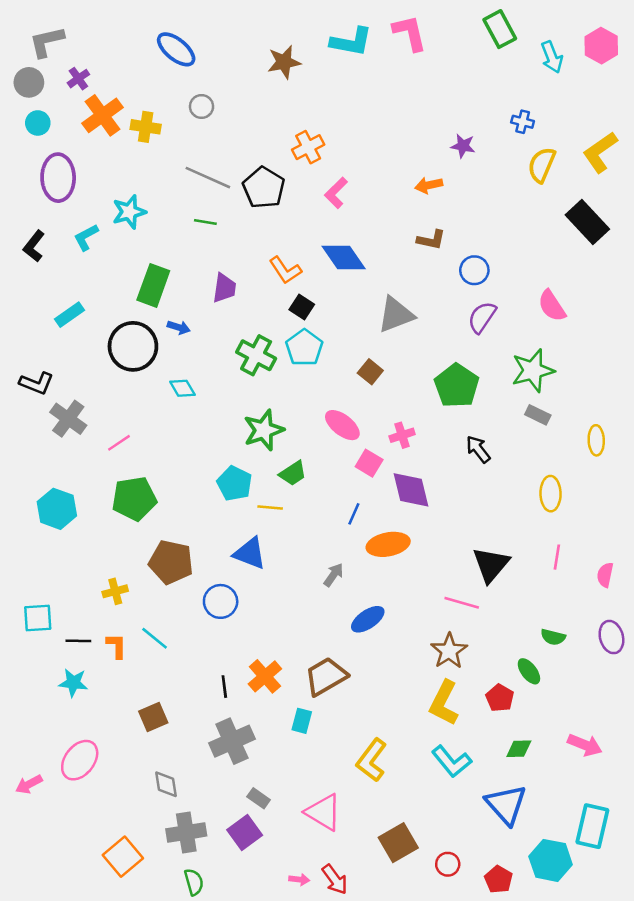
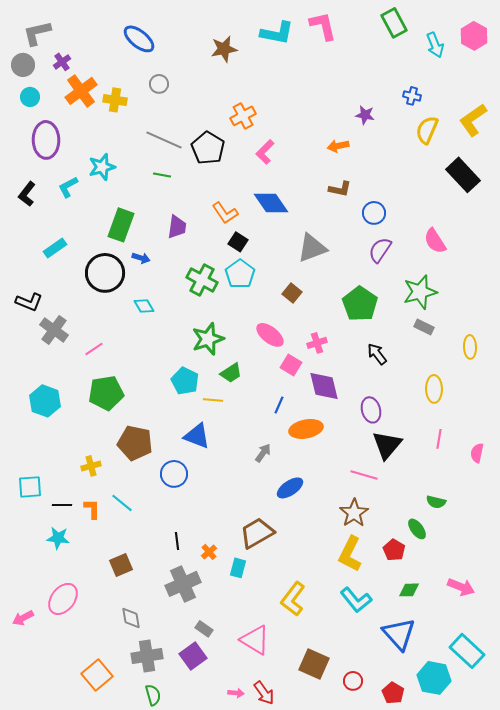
purple ellipse: (611, 637) -> (371, 410), moved
orange cross: (265, 676) -> (209, 552), moved, size x0.6
cyan rectangle: (592, 826) -> (467, 651), turned -60
brown square: (398, 843) -> (314, 664), turned -36

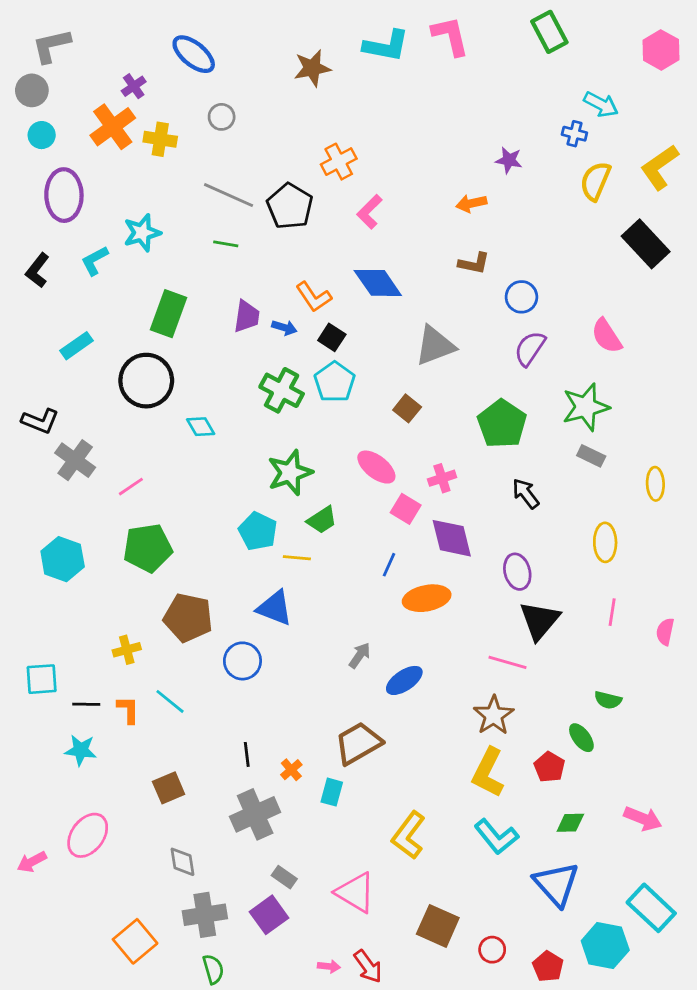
cyan arrow: (435, 45) -> (601, 104), moved, turned -40
purple cross: (62, 62) -> (134, 86), moved
blue arrow: (141, 258) -> (284, 328), moved
gray arrow: (263, 453) -> (360, 655), moved

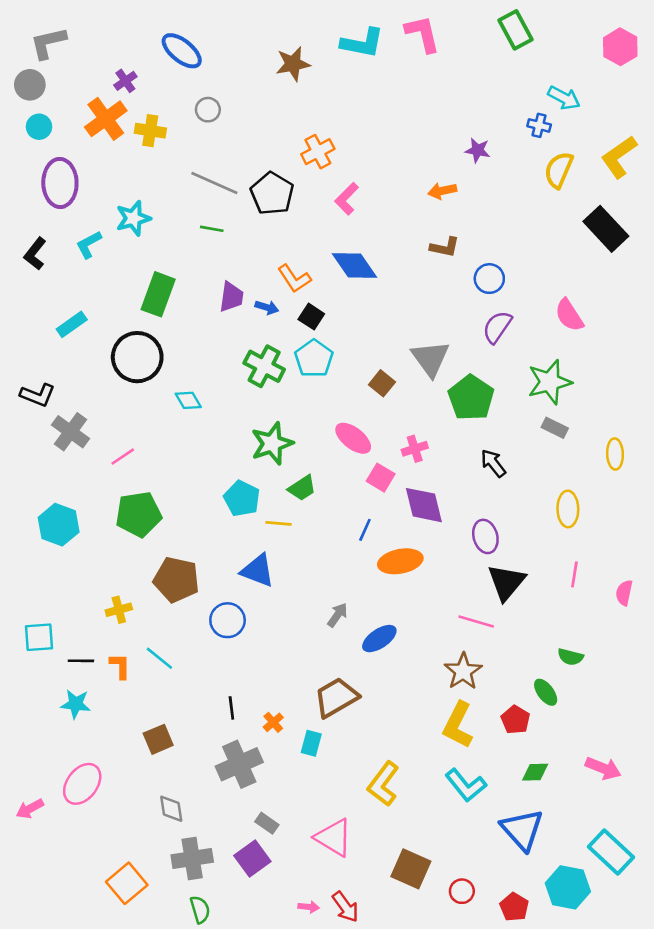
gray triangle: (435, 346) -> (430, 358), moved, turned -45

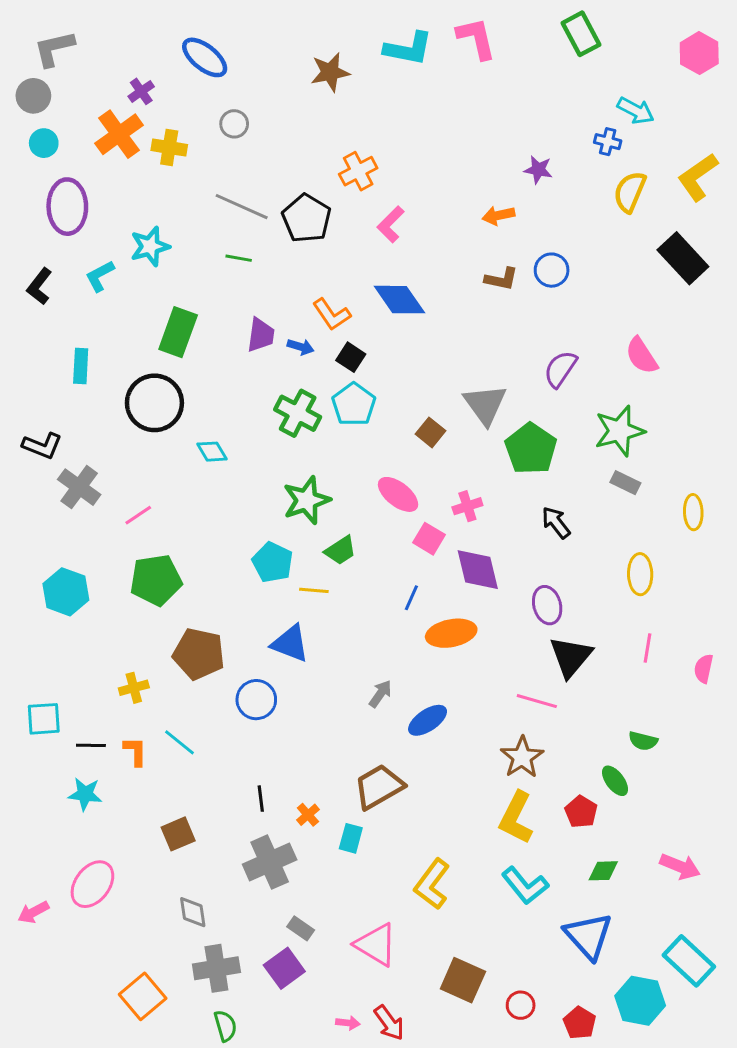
blue circle: (489, 279) -> (552, 270), moved
cyan rectangle: (72, 324) -> (81, 366), turned -52

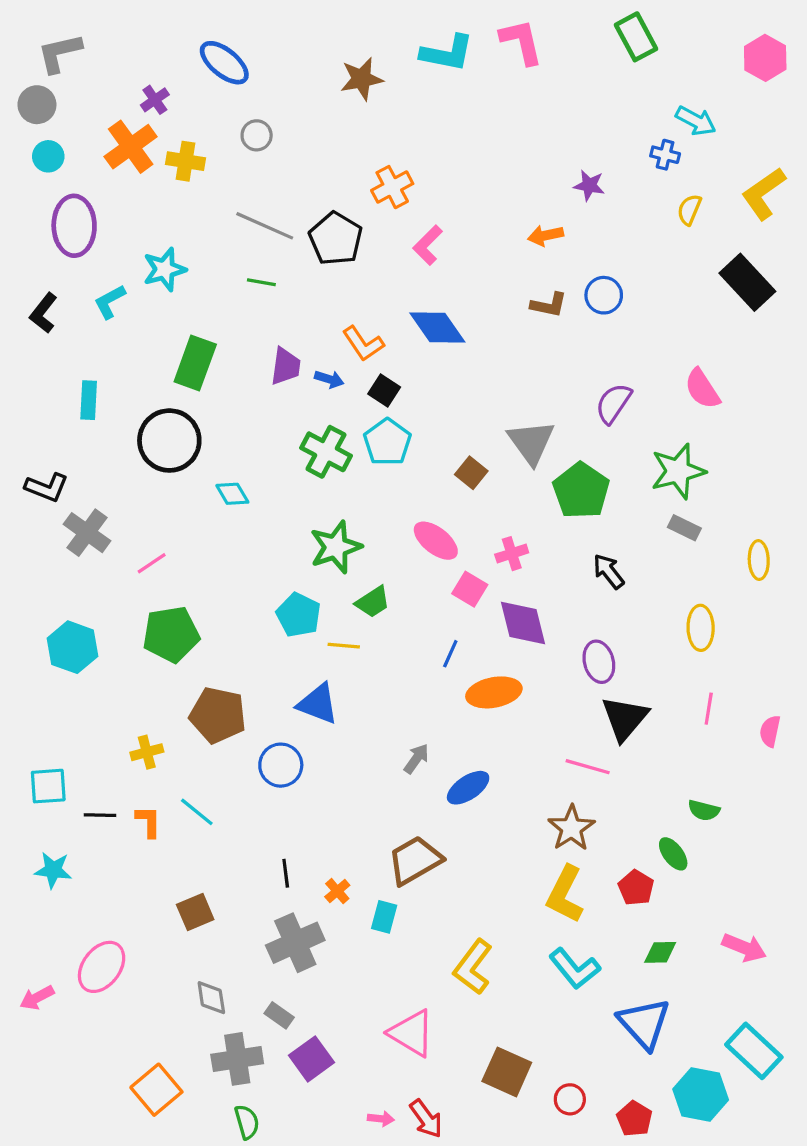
yellow semicircle: (630, 192) -> (689, 210), size x0.7
cyan star: (85, 794) -> (53, 870), moved
gray rectangle: (301, 928) -> (279, 1015), moved

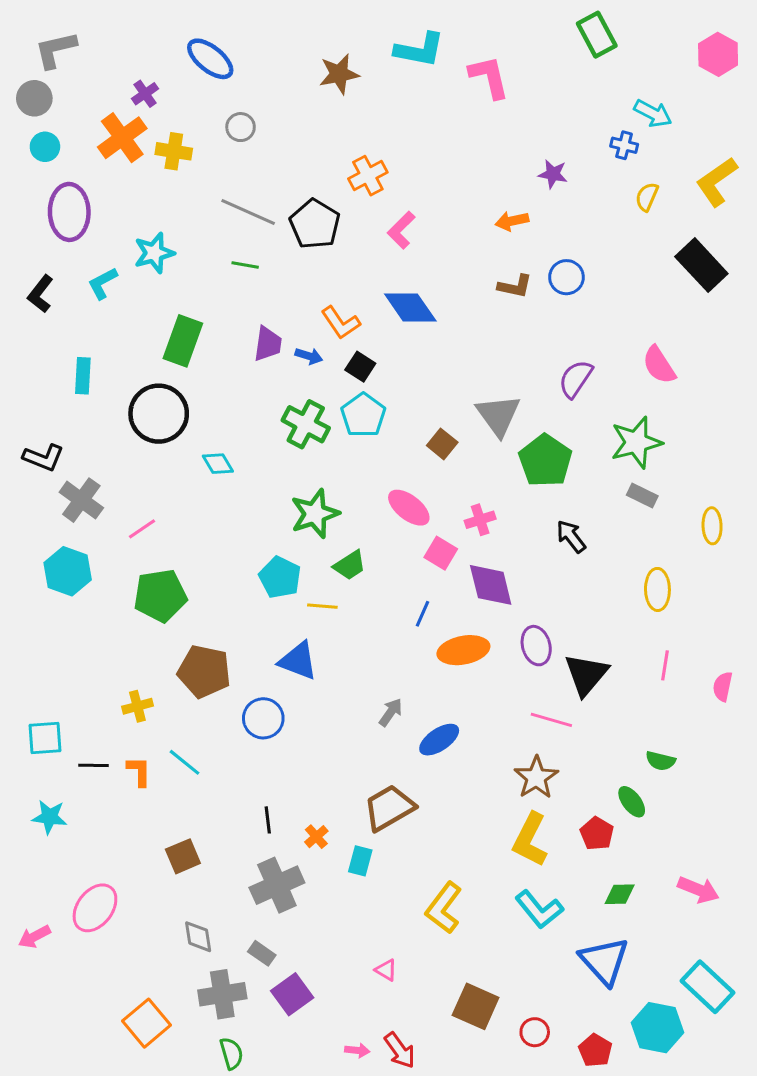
pink L-shape: (521, 42) -> (489, 77), moved
cyan hexagon: (72, 647) -> (68, 571), moved
purple ellipse: (599, 662) -> (536, 646), moved
pink triangle: (412, 1033) -> (386, 970), size x0.5

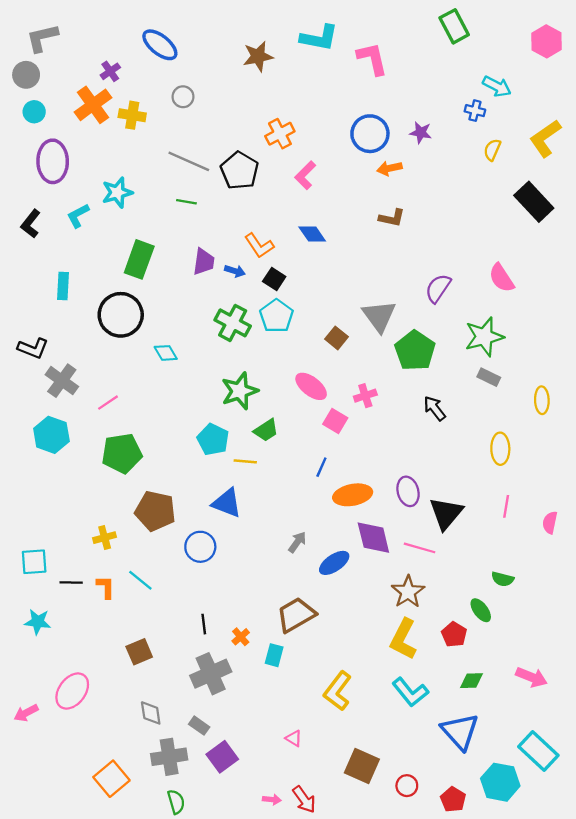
blue circle: (566, 277) -> (370, 134), moved, size x1.4
blue diamond: (410, 307) -> (312, 234), size x0.7
purple diamond: (491, 585) -> (373, 538), moved

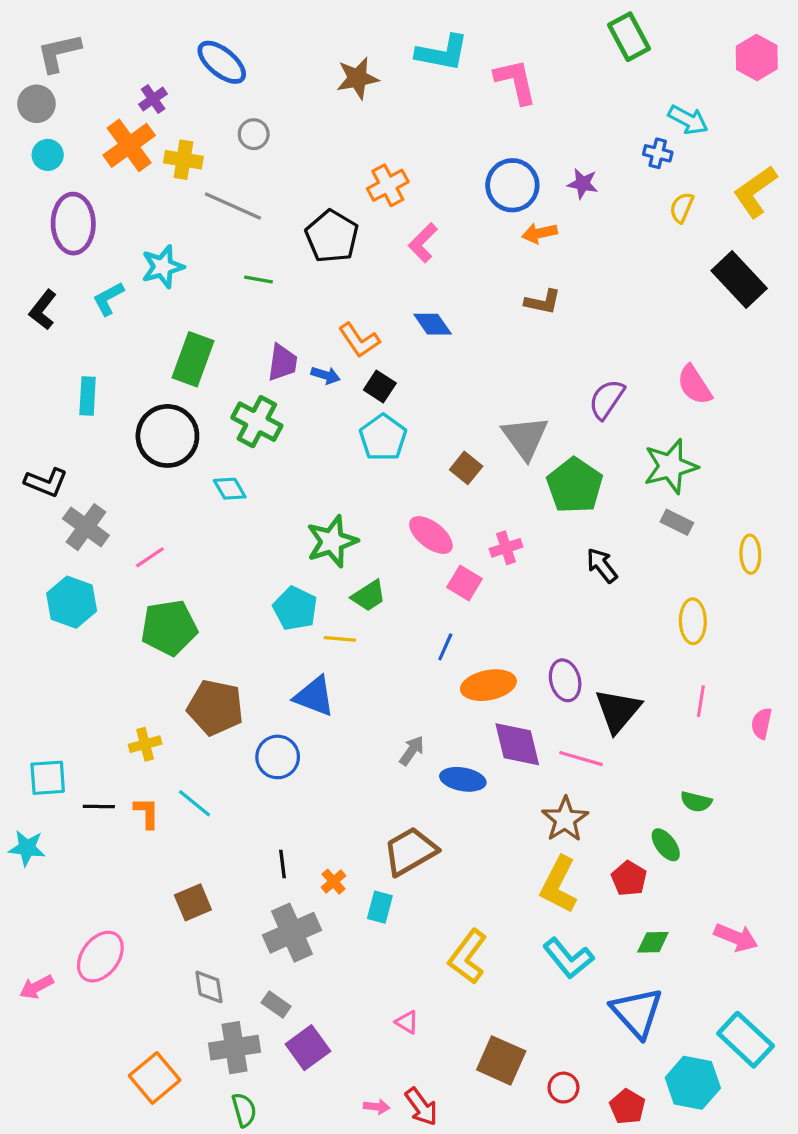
gray line: (189, 161) -> (233, 206), moved
green cross: (233, 323) -> (257, 422), moved
blue ellipse: (334, 563) -> (463, 779), turned 44
cyan star: (38, 622) -> (27, 848), moved

